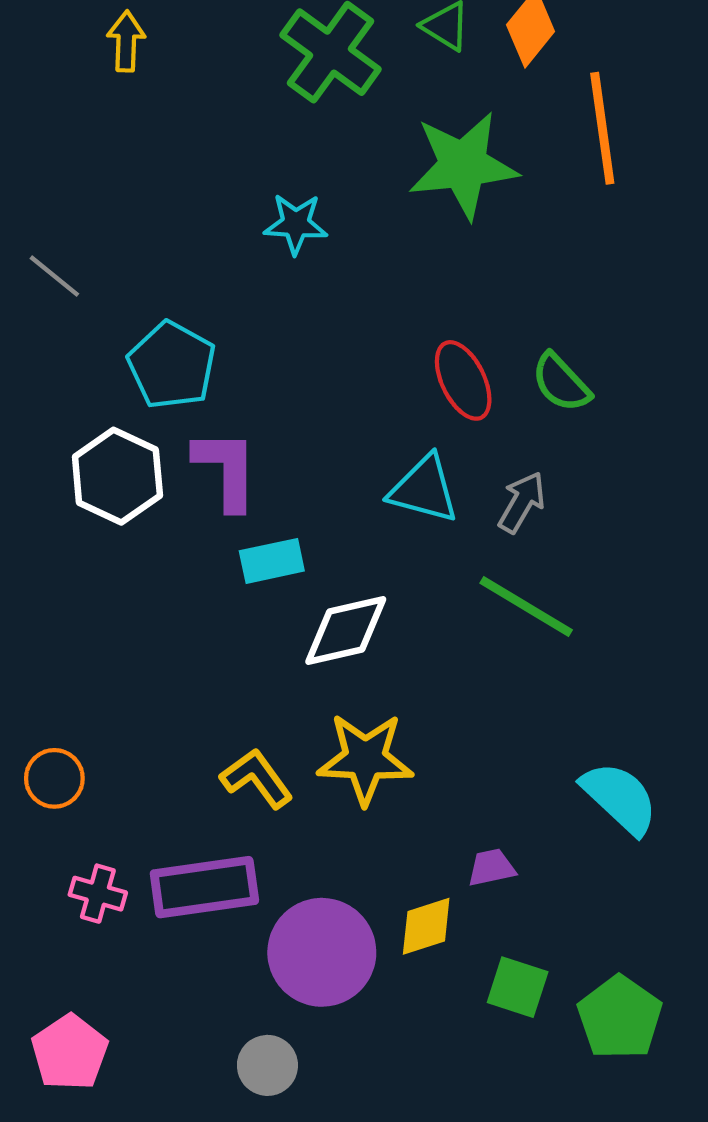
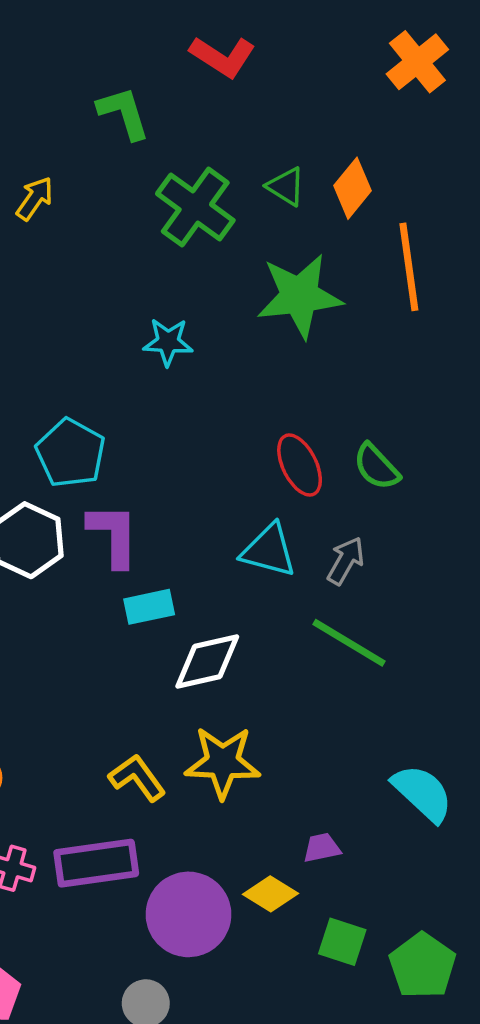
yellow arrow: (126, 41) -> (35, 198), turned 33
yellow diamond: (426, 926) -> (270, 894), turned 50

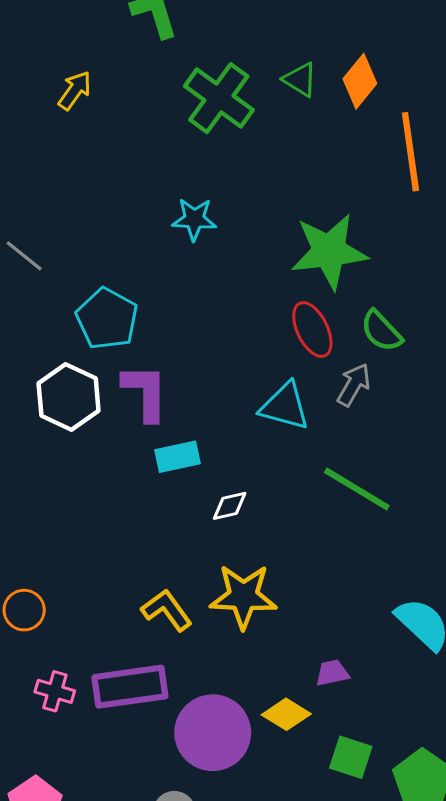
green star: (300, 296) -> (329, 251), moved
gray arrow: (346, 561) -> (354, 385), moved
white diamond: (207, 662) -> (230, 506), size x0.6

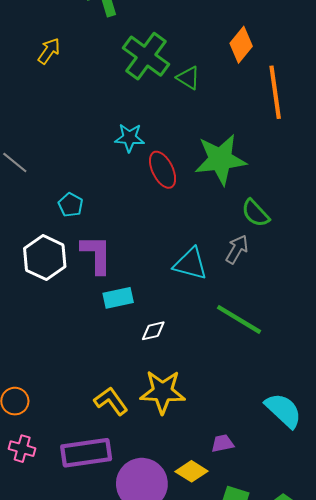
green triangle: (300, 80) -> (188, 78), moved
cyan pentagon: (107, 319) -> (71, 205), size x0.6
red ellipse: (312, 330) -> (163, 170), moved
pink cross: (55, 691) -> (22, 449), moved

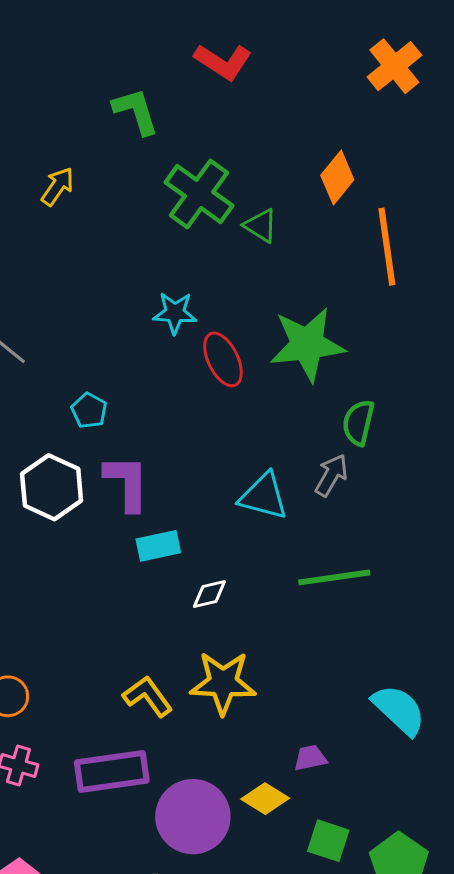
green semicircle: (255, 213) -> (358, 423), turned 56
green line: (239, 319) -> (334, 577), turned -39

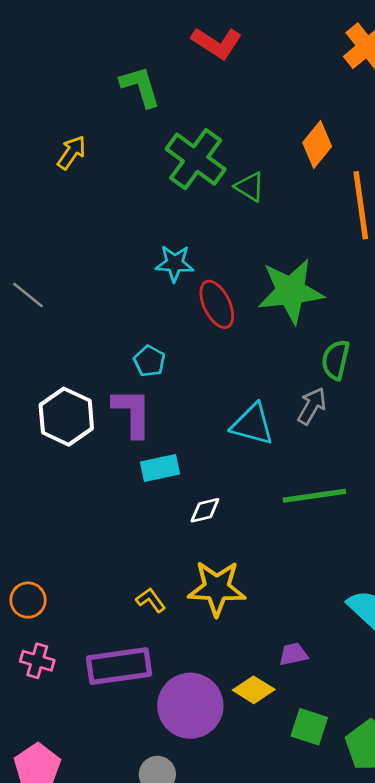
cyan pentagon: (89, 411) -> (149, 361), moved
yellow L-shape: (148, 696) -> (151, 600), size x0.7

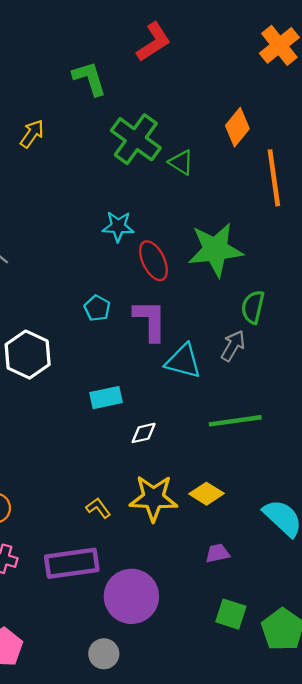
red L-shape: (217, 43) -> (153, 42), turned -66
purple L-shape: (132, 413) -> (150, 320), moved
yellow diamond: (254, 690) -> (206, 494), moved

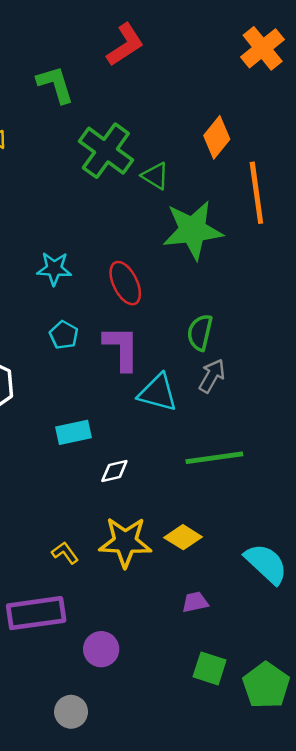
cyan star: (118, 226) -> (54, 269), moved
green star: (215, 250) -> (193, 230), moved
green semicircle: (253, 307) -> (200, 332), moved
purple circle: (131, 596) -> (101, 649), size x0.6

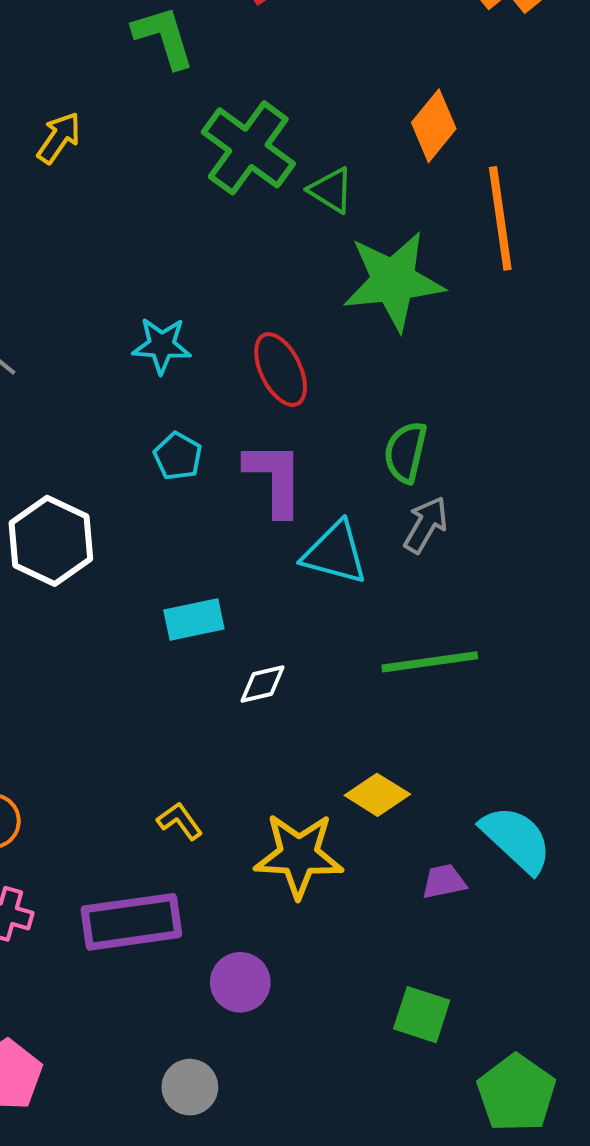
yellow star: (125, 542) -> (299, 855), moved
purple trapezoid: (195, 602) -> (444, 882), moved
green pentagon: (266, 685) -> (516, 1093), moved

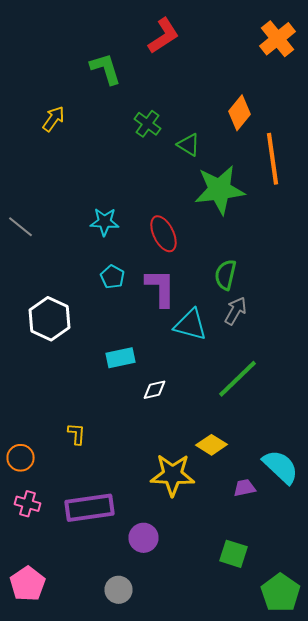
green cross: (248, 148) -> (148, 124), size x0.6
green line: (430, 662) -> (238, 379), turned -36
yellow L-shape: (180, 821) -> (76, 434), moved, turned 40

